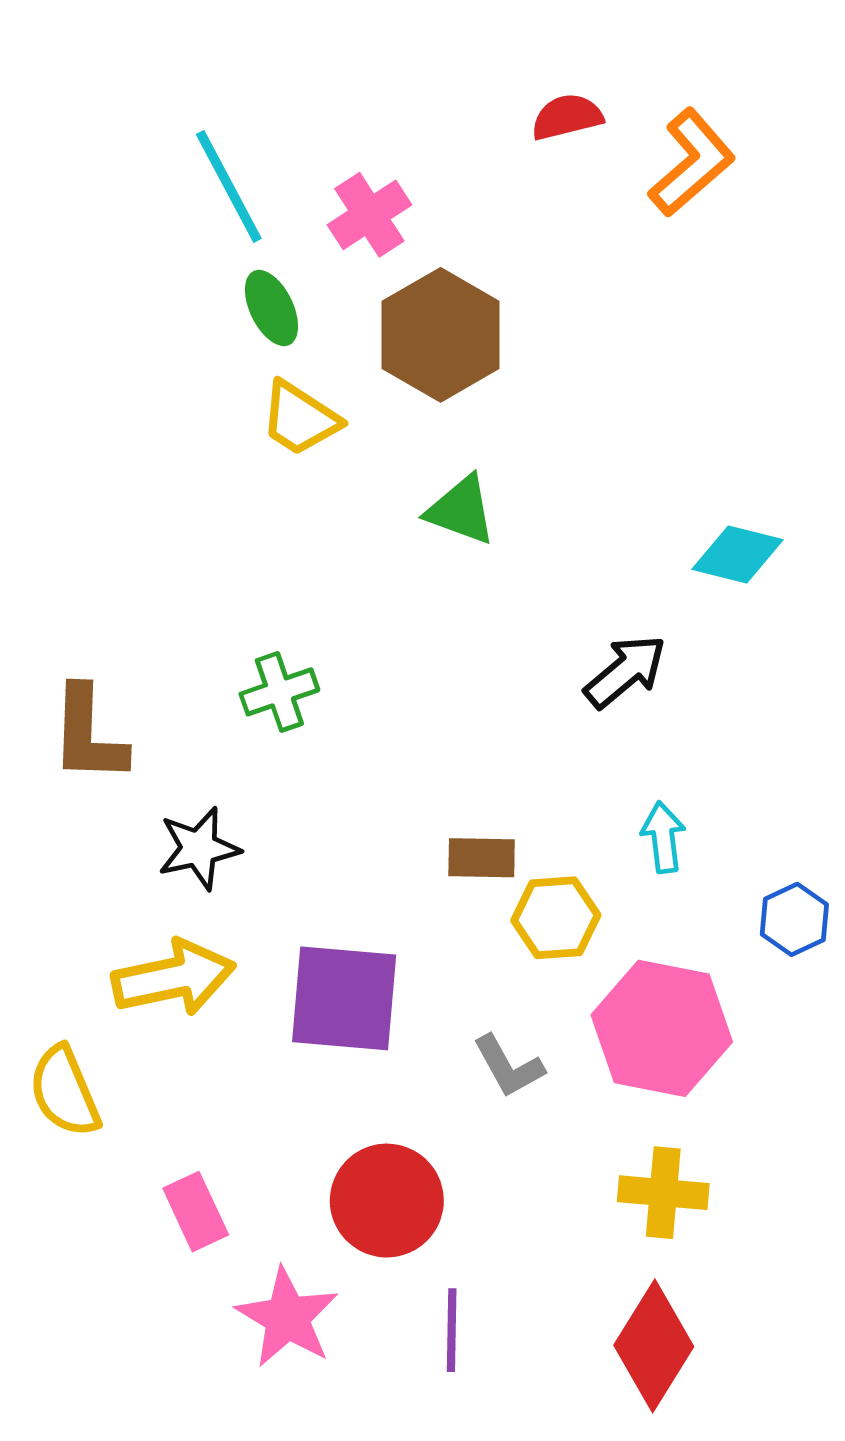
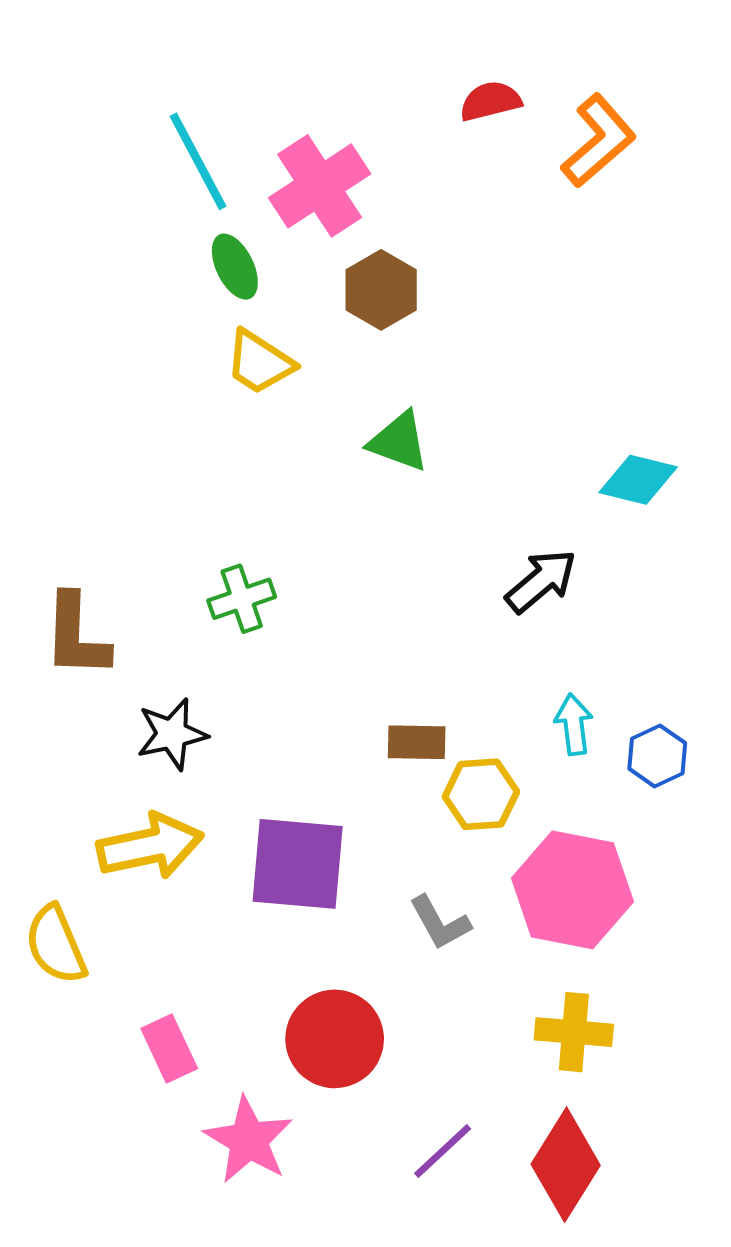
pink cross: (369, 215) -> (320, 186), size x1.4
brown hexagon: (441, 335) -> (381, 290), size x0.7
blue hexagon: (794, 919) -> (657, 756), moved
purple line: (452, 1330) -> (443, 1151), moved, turned 46

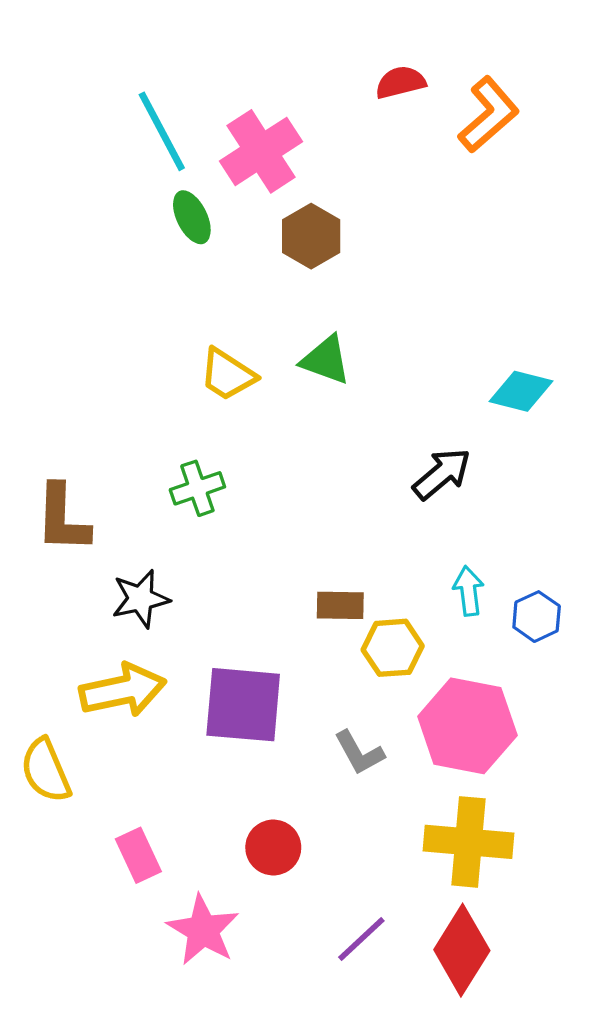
yellow trapezoid: (259, 362) -> (228, 375), moved
yellow cross: (574, 1032) -> (469, 842), size x1.4
red circle: (335, 1039) -> (273, 847), size x0.7

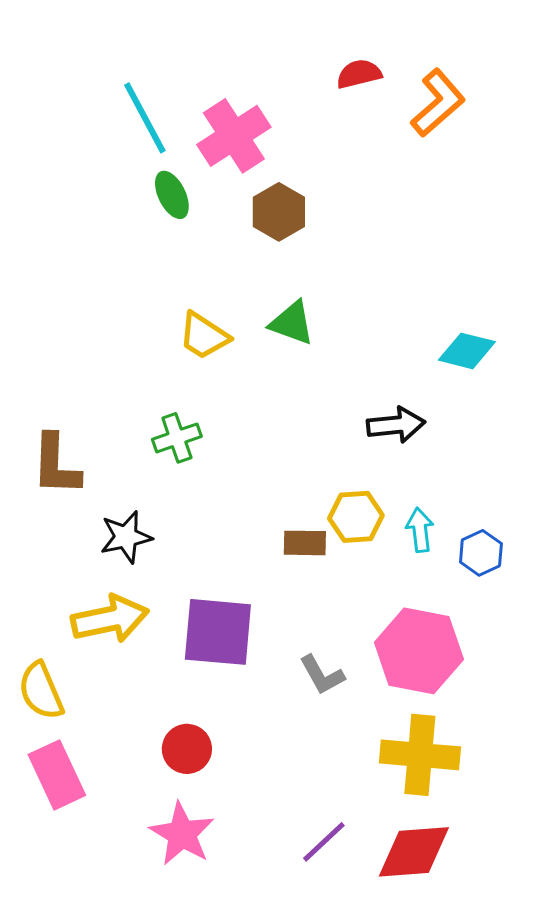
black arrow: (442, 474) -> (396, 425), turned 34
yellow hexagon: (393, 648) -> (356, 517), moved
red circle: (273, 847) -> (187, 749), moved
pink rectangle: (138, 855) -> (57, 775), moved, size x1.4
red diamond: (462, 950) -> (414, 852), turned 54

